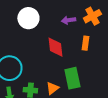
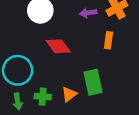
red diamond: (55, 47) -> (58, 46), moved, turned -30

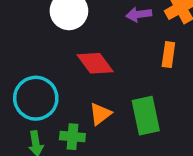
orange triangle: (69, 94) -> (100, 114), moved

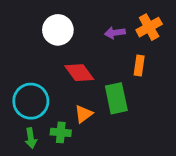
green rectangle: (146, 116) -> (116, 98), moved

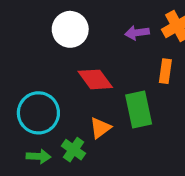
green cross: (61, 132) -> (74, 150), turned 30
green arrow: (31, 138) -> (38, 156), turned -78

